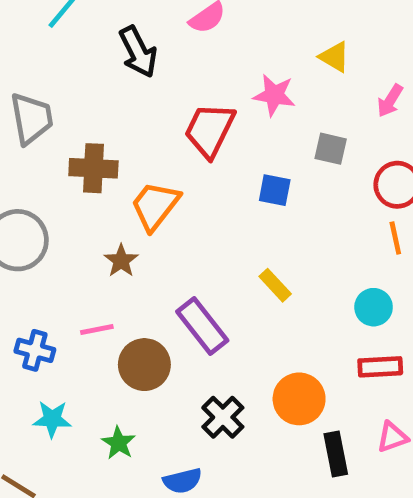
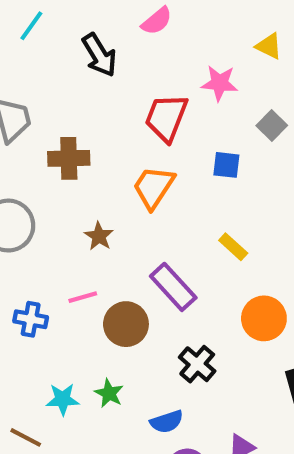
gray square: (331, 149) -> (272, 126), turned 36
orange trapezoid: (155, 206) -> (153, 187), moved
orange circle: (299, 399) -> (264, 318), moved
cyan star: (52, 419) -> (63, 399), moved

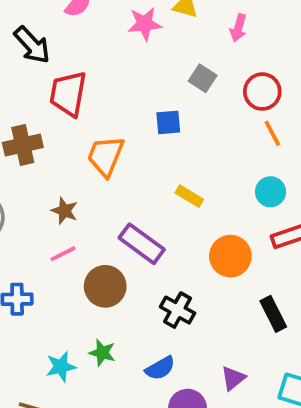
pink star: (220, 83) -> (145, 24), moved
red trapezoid: (166, 118) -> (68, 94), moved
pink line: (83, 297) -> (63, 254), moved

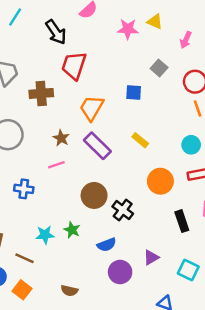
purple rectangle: (142, 244) -> (97, 146), moved
brown circle: (105, 286) -> (94, 195), moved

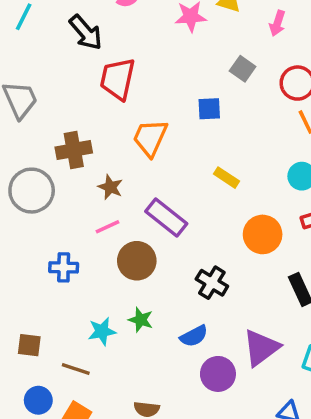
brown cross: (41, 93) -> (74, 150), moved
purple rectangle: (97, 146) -> (166, 217), moved
brown circle: (94, 195) -> (137, 261), moved
purple triangle: (151, 258) -> (261, 348), size x1.6

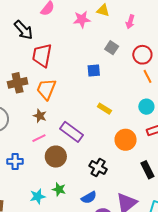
orange trapezoid: (150, 138) -> (46, 89), moved
brown cross: (74, 150) -> (18, 83), moved

